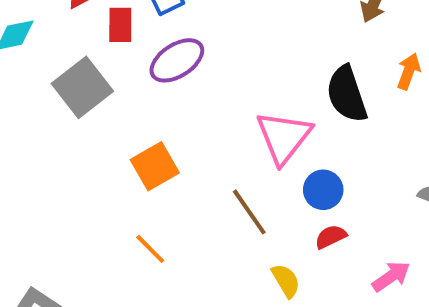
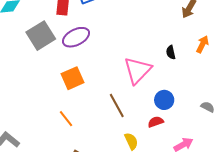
purple ellipse: (177, 60) -> (76, 37), moved
black semicircle: (347, 94) -> (171, 52), size x0.5
blue circle: (323, 190) -> (164, 100), moved

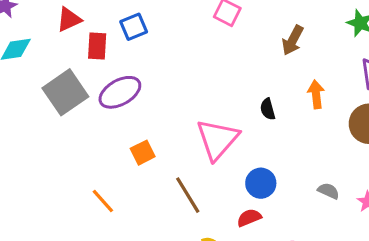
orange arrow: (202, 44) -> (316, 94), turned -30
orange square: (72, 78) -> (143, 153), moved, size x0.7
orange line: (66, 119) -> (103, 201), moved

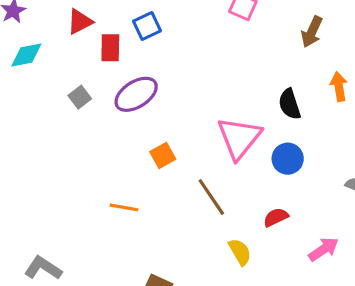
gray square: (65, 92) -> (80, 97), size x0.5
black semicircle: (268, 109) -> (290, 104), size x1.4
blue circle: (261, 183) -> (288, 159), moved
orange line: (103, 201) -> (124, 207), turned -36

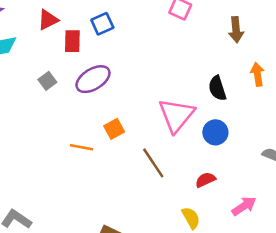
brown arrow: (312, 32) -> (236, 30), turned -30
orange line: (124, 207) -> (81, 147), moved
yellow semicircle: (240, 252) -> (191, 218), moved

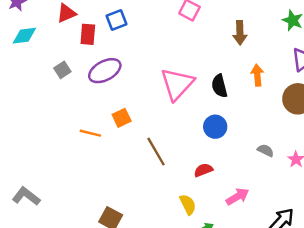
pink triangle: (176, 115) -> (177, 84), moved

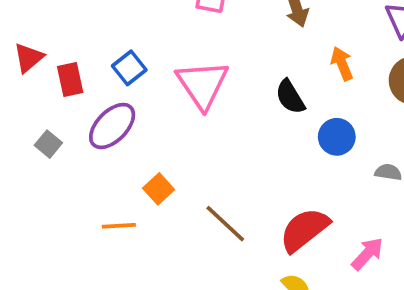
blue square: (116, 20) -> (129, 68), moved
pink triangle: (177, 84) -> (202, 85), moved
blue circle: (215, 127) -> (337, 137), moved
red semicircle: (203, 170) -> (304, 230), size x1.8

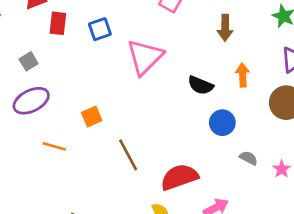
black semicircle: (290, 97) -> (200, 85), turned -55
purple ellipse: (112, 126) -> (31, 101), moved
orange line: (119, 226) -> (54, 146), moved

